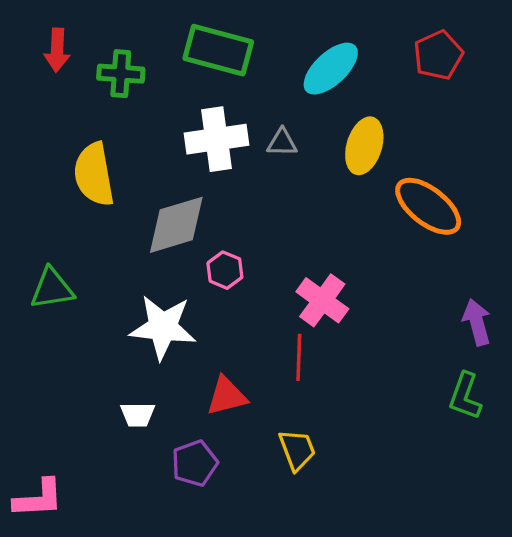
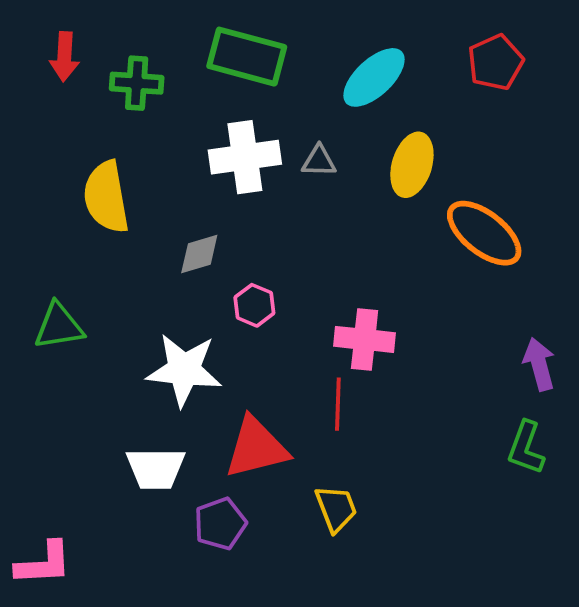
gray diamond: (176, 225) -> (199, 254), size x0.6
pink cross: (322, 300) -> (365, 339), turned -30
red triangle: (227, 396) -> (256, 448), size x1.4
white trapezoid: (138, 415) -> (156, 469), size x1.5

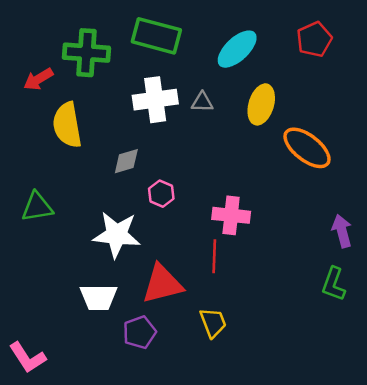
red arrow: (64, 57) -> (38, 79), moved, turned 56
green cross: (137, 83) -> (86, 53), size x1.4
pink L-shape: (44, 564) -> (27, 358), turned 60

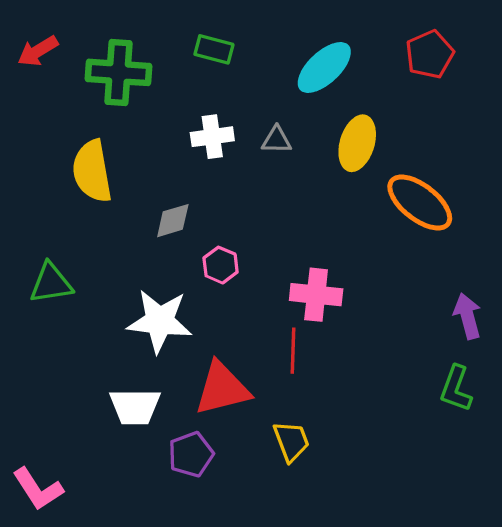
green rectangle: (156, 36) -> (214, 49), size x0.6
red arrow: (38, 79) -> (38, 51), moved
white cross: (155, 100) -> (212, 137), size x0.7

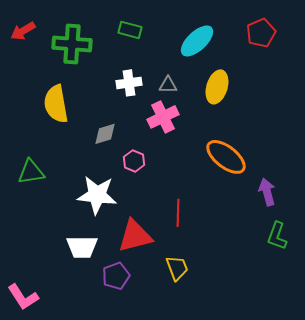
orange ellipse: (420, 203) -> (226, 157), moved
pink cross: (316, 295) -> (163, 117), moved, turned -32
purple arrow: (468, 316) -> (267, 192), moved

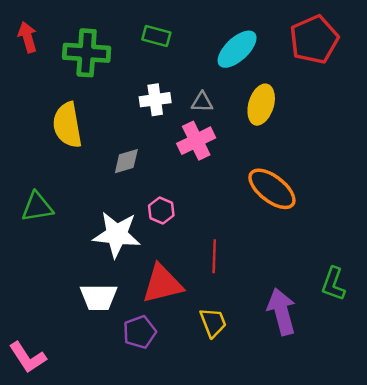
red arrow: (23, 31) -> (28, 37), turned 105
red pentagon: (261, 33) -> (314, 40), size x1.4
pink hexagon: (134, 161) -> (161, 210), moved
purple arrow: (267, 192) -> (282, 312), moved, size x1.4

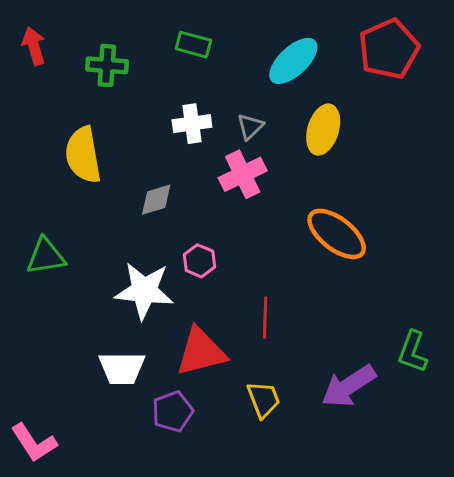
green cross: (87, 53) -> (107, 65), size x0.7
gray triangle: (202, 102) -> (250, 127), turned -45
purple arrow: (282, 312) -> (349, 386), turned -108

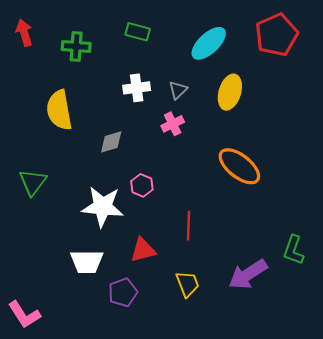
pink cross: (243, 174) -> (173, 124), size x0.7
green triangle: (46, 256) -> (33, 182), turned -44
red triangle: (201, 352) -> (143, 250), size x0.7

